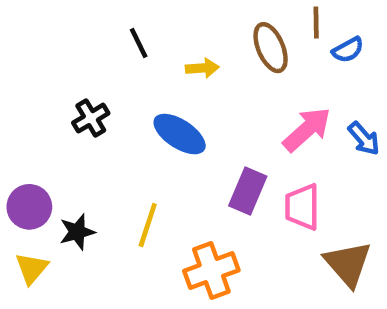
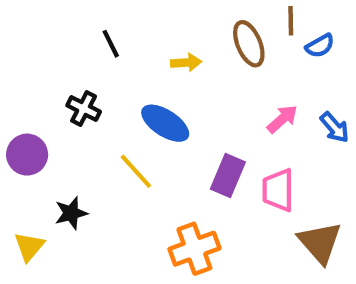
black line: (139, 43) -> (111, 44), moved
black cross: (91, 118) -> (84, 109), turned -32
pink arrow: (307, 129) -> (282, 119), size x0.7
purple circle: (29, 207) -> (27, 155), moved
yellow line: (148, 225) -> (136, 171), moved, turned -60

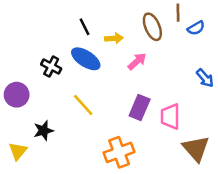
black line: (111, 44) -> (84, 27), moved
pink arrow: (282, 119) -> (137, 61), moved
blue ellipse: (165, 123) -> (86, 59), moved

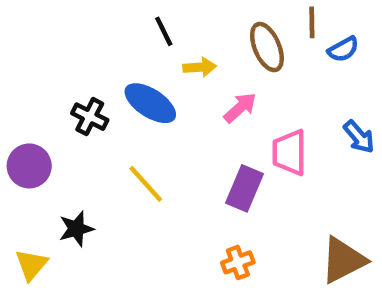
black line: (84, 27) -> (164, 31), moved
pink trapezoid: (170, 116) -> (289, 152), moved
brown triangle: (196, 148) -> (343, 260), turned 44
orange cross: (119, 152) -> (238, 262), moved, size x0.6

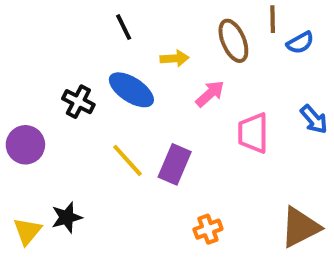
black line: (164, 31) -> (124, 27), moved
purple rectangle: (245, 188) -> (175, 164), moved
black star: (76, 229) -> (67, 217), moved

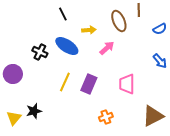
blue semicircle: (300, 43) -> (160, 29), moved
pink trapezoid: (253, 133) -> (127, 84), moved
yellow line: (127, 160) -> (65, 82), turned 66

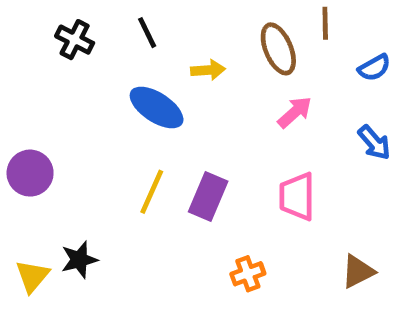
pink arrow: (107, 48) -> (295, 112), moved
black cross: (40, 52) -> (75, 40), moved
brown triangle: (153, 116) -> (358, 271), size x0.7

